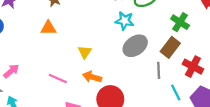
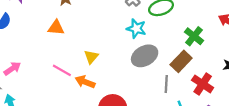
orange arrow: (92, 77) -> (85, 82), moved
pink line: (58, 79) -> (62, 70), moved

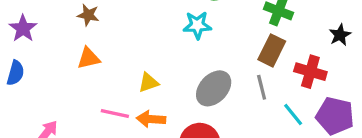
gray ellipse: (145, 56) -> (214, 88), moved
yellow triangle: (91, 57) -> (149, 83), turned 48

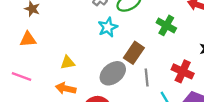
cyan star: (197, 25) -> (108, 27), turned -30
brown rectangle: (272, 50) -> (134, 53), moved
pink line: (115, 113) -> (22, 77), moved

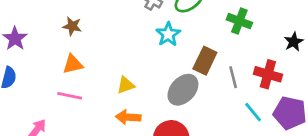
pink line: (22, 77) -> (70, 96), moved
gray line: (147, 77) -> (233, 77), moved

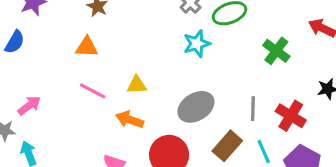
brown rectangle: (205, 61) -> (227, 146), moved
pink line: (70, 96) -> (93, 91), moved

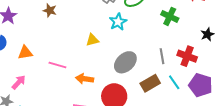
orange triangle: (87, 47) -> (25, 53), moved
yellow triangle: (137, 85) -> (92, 40), moved
brown rectangle: (227, 146) -> (150, 83), turned 30

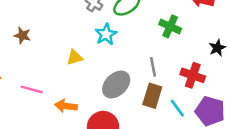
brown star: (50, 10) -> (22, 35), moved
gray line: (162, 56) -> (153, 67), moved
brown rectangle: (150, 83) -> (152, 96), moved, turned -42

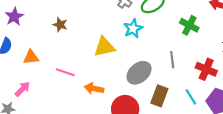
yellow triangle: (75, 58) -> (104, 47), size x1.5
brown rectangle: (152, 96) -> (159, 96), moved

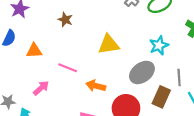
cyan star: (133, 28) -> (159, 45), moved
gray line: (172, 60) -> (179, 78), moved
pink arrow: (22, 89) -> (41, 88), moved

